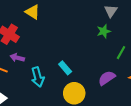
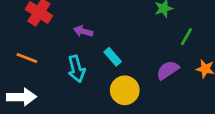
purple arrow: (17, 58) -> (83, 31), moved

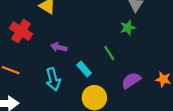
green line: (186, 37) -> (109, 53), moved, turned -63

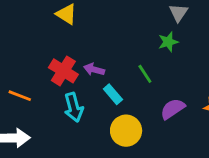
red cross: (21, 31) -> (63, 71), moved
purple arrow: (59, 47) -> (94, 69), moved

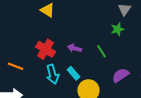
purple arrow: (94, 69) -> (74, 48), moved
cyan rectangle: (113, 94) -> (74, 73), moved

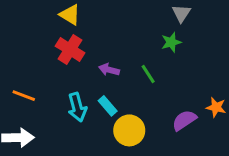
red cross: (46, 49) -> (70, 49), moved
purple semicircle: (120, 75) -> (184, 120), moved

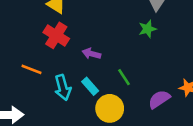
green line: (148, 74) -> (124, 77), moved
orange line: (24, 96) -> (31, 69), moved

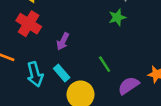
purple arrow: (91, 54) -> (63, 41), turned -78
green line: (124, 77) -> (105, 64), moved

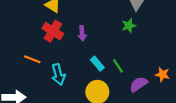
purple arrow: (63, 41) -> (82, 33), moved, turned -32
cyan rectangle: (62, 73) -> (97, 64), moved

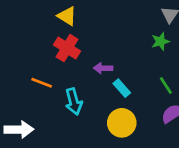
purple arrow: (82, 33) -> (103, 68), moved, turned 96
green line: (118, 66) -> (166, 85), moved

